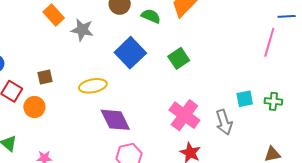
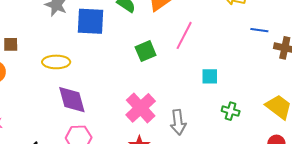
pink line: (269, 42) -> (184, 35), moved
blue square: (130, 53) -> (91, 21), moved, turned 36
cyan square: (245, 99) -> (210, 76), moved

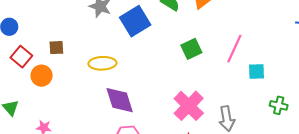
blue square: (91, 21) -> (135, 21), turned -32
pink line: (184, 35) -> (234, 49), moved

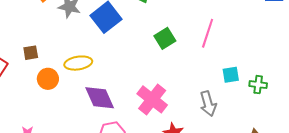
cyan square: (256, 71) -> (231, 75), moved
orange circle: (42, 76) -> (48, 79), moved
pink cross: (189, 106) -> (152, 99), moved

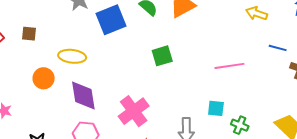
pink line: (208, 33) -> (229, 66), moved, turned 48
orange circle: (48, 79) -> (44, 78), moved

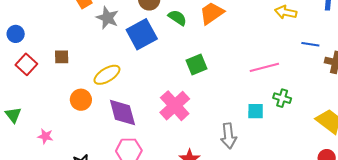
yellow ellipse: (72, 56) -> (107, 75), turned -32
pink cross: (134, 111) -> (175, 106), moved
green cross: (240, 125) -> (282, 98), moved

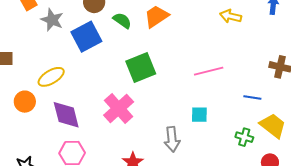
blue line: (310, 44) -> (252, 97), moved
green square: (196, 65) -> (141, 68), size x1.4
green cross: (282, 98) -> (244, 137), moved

